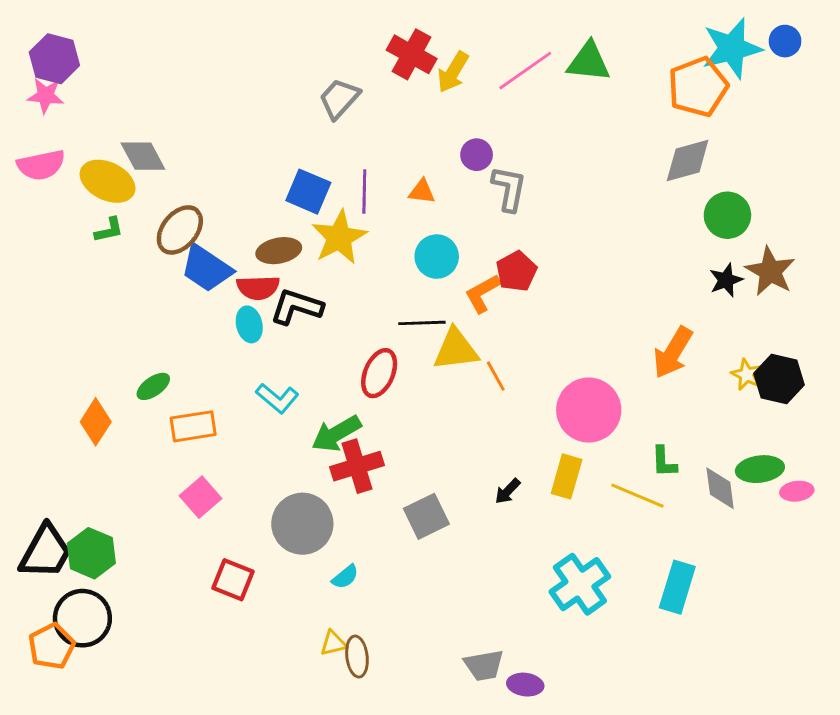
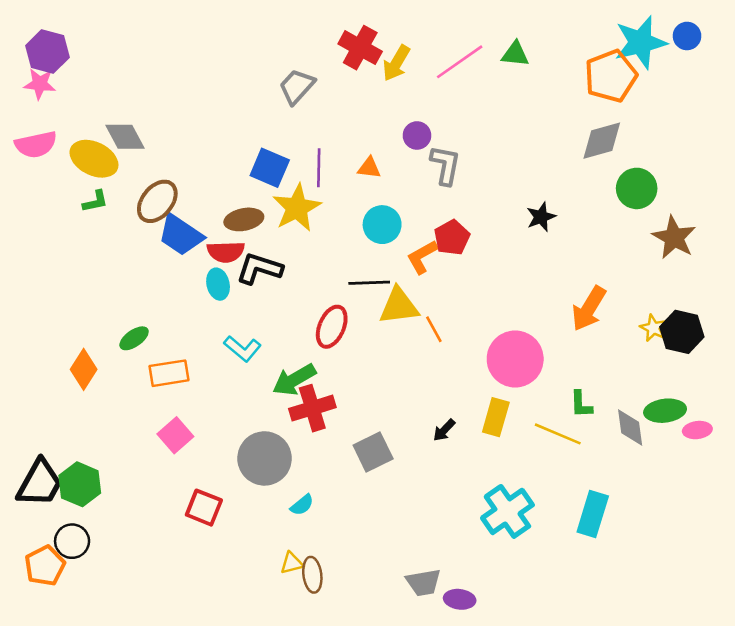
green triangle: (589, 62) -> (515, 54), size x0.7
black star: (726, 280) -> (541, 217), moved
black circle: (82, 618) -> (72, 541), size x0.7

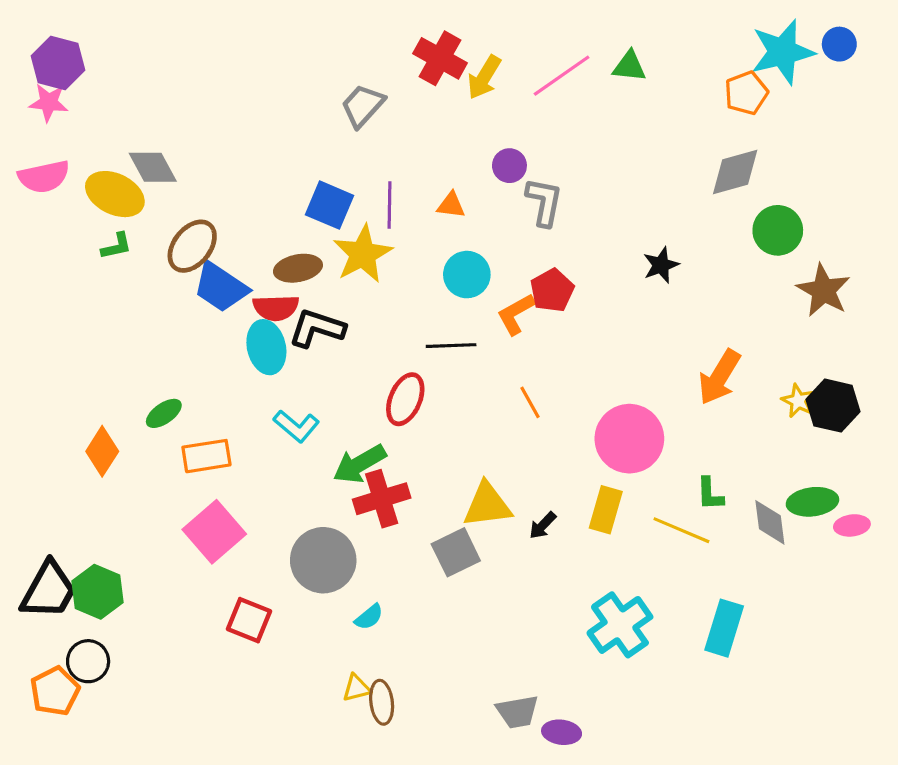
orange pentagon: (611, 76) -> (746, 93), size x0.7
cyan ellipse: (218, 284) -> (266, 347), size x1.4
yellow triangle: (399, 306) -> (487, 505), moved
pink square: (175, 435) -> (214, 532), size x1.4

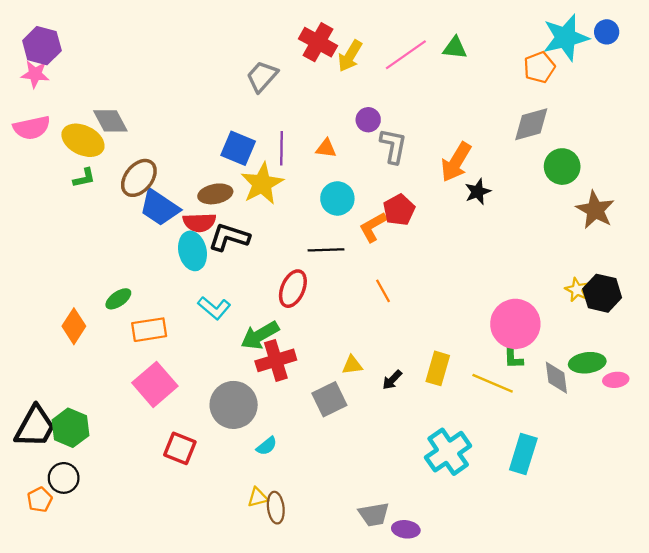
orange arrow: (719, 377) -> (456, 162), moved
pink circle: (629, 439) -> (515, 324), moved
yellow triangle: (487, 505) -> (352, 365), size x0.6
orange pentagon: (55, 691) -> (40, 500), size x0.7

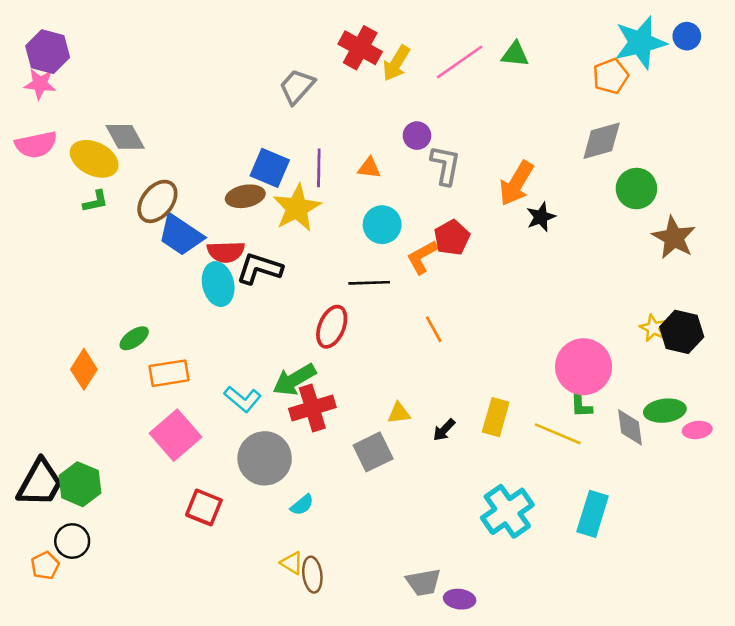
brown ellipse: (215, 194) -> (245, 196), moved
cyan L-shape: (214, 308) -> (243, 399), moved
yellow triangle: (258, 497) -> (292, 563), turned 45

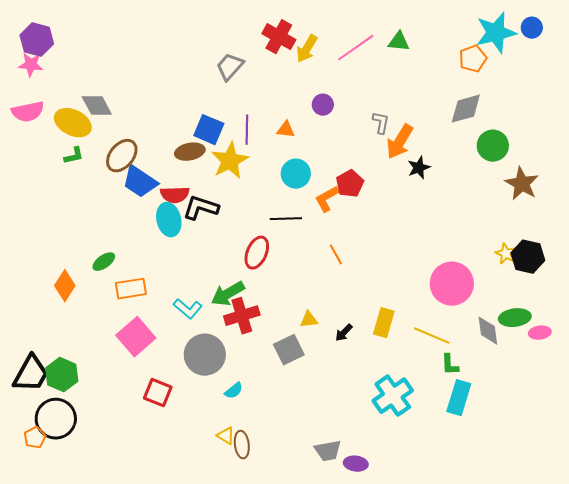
gray L-shape: (445, 165) -> (381, 123), moved, size x0.7
green L-shape: (581, 404) -> (450, 365), moved
black circle: (72, 541) -> (56, 419), size x1.5

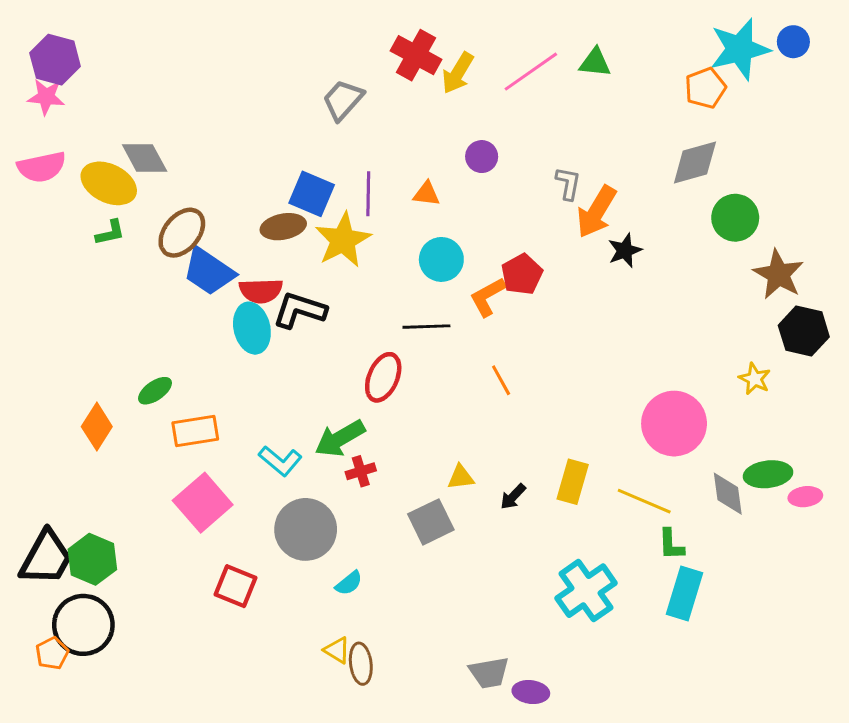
black hexagon: (528, 257) -> (804, 331), moved
red cross: (242, 316) -> (361, 471), size x0.6

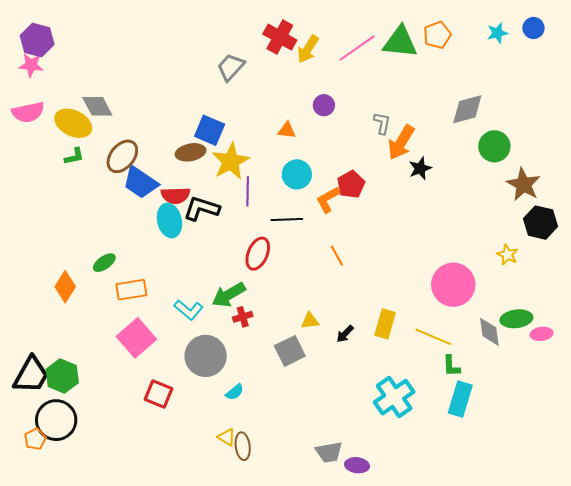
cyan star: (740, 49) -> (497, 33), size x0.5
green triangle: (595, 63) -> (400, 42), size x1.6
orange pentagon: (705, 88) -> (437, 35), moved
purple line: (368, 194) -> (248, 191), moved

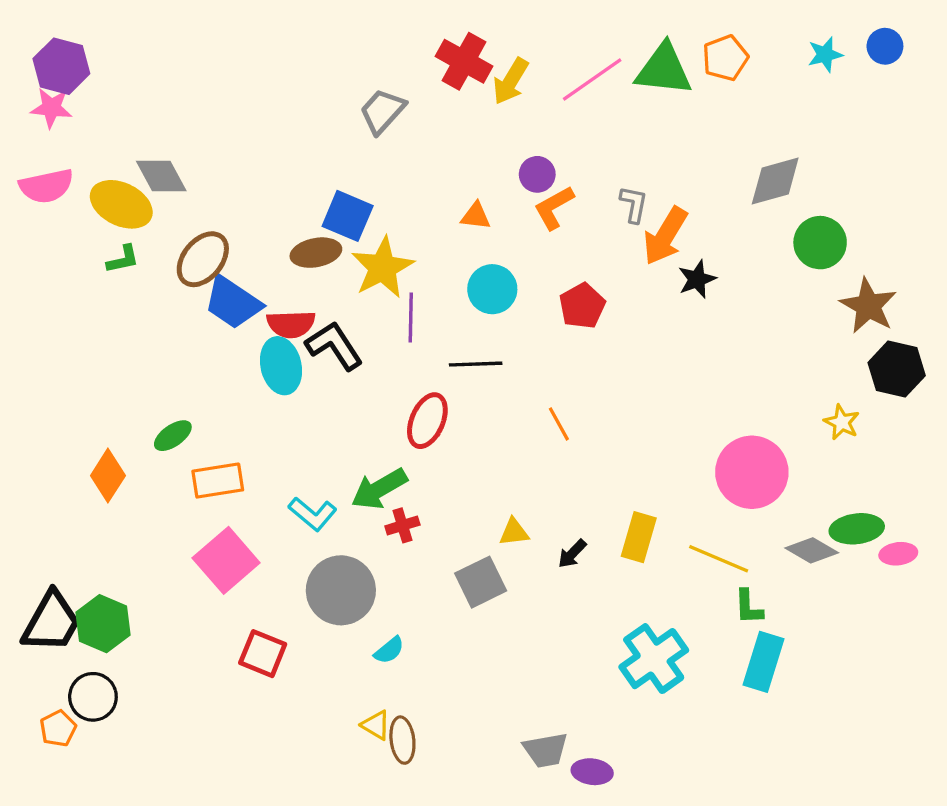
orange L-shape: (328, 199) -> (554, 208), moved
black L-shape: (202, 208) -> (334, 346), turned 39
gray diamond: (489, 332) -> (812, 550), turned -52
black circle: (56, 420) -> (93, 697), size x0.7

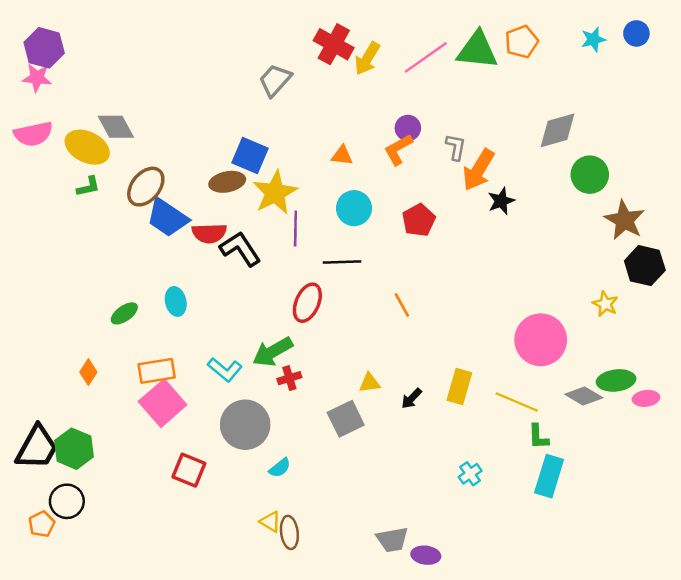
purple circle: (537, 174) -> (408, 128), moved
cyan ellipse: (281, 366) -> (176, 301), moved, size x0.7
orange diamond: (108, 476) -> (88, 372), moved, size x0.7
orange rectangle: (218, 481) -> (157, 371), moved
cyan cross: (654, 659) -> (470, 474), size x0.5

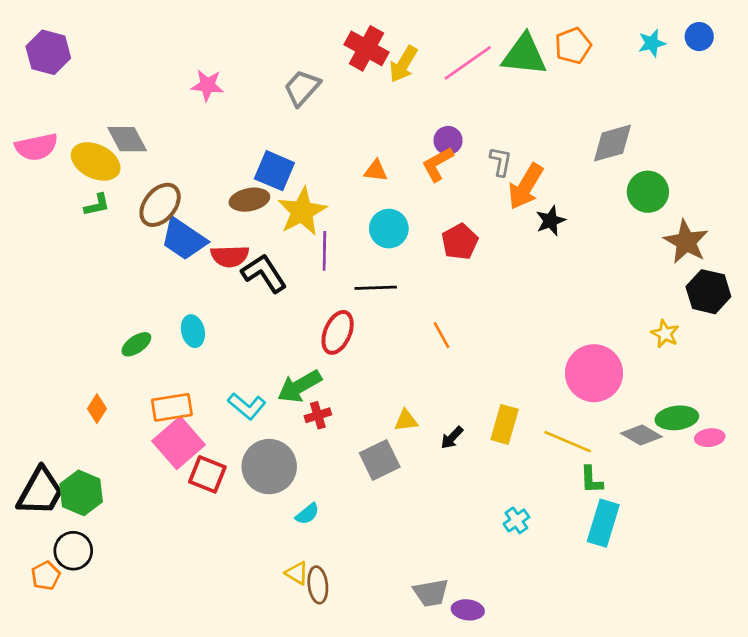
pink star: (37, 78) -> (207, 85), moved
red square: (189, 470) -> (207, 474), moved

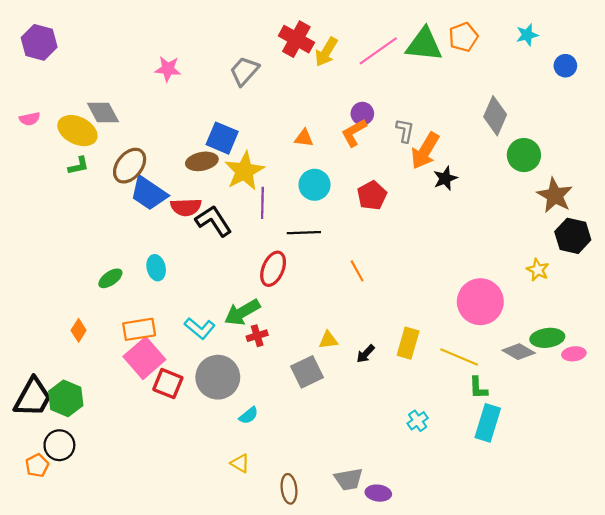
blue circle: (699, 37) -> (565, 66), moved
gray diamond: (612, 143) -> (495, 116), turned -51
pink semicircle: (36, 147) -> (30, 119), size x0.6
brown ellipse: (318, 585) -> (289, 489), moved

